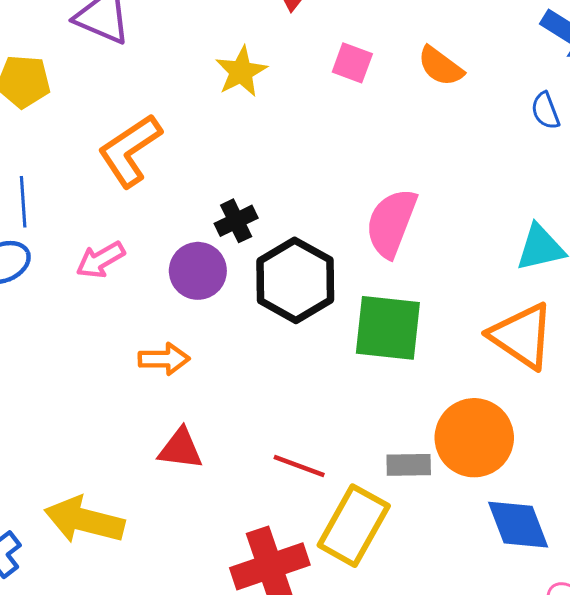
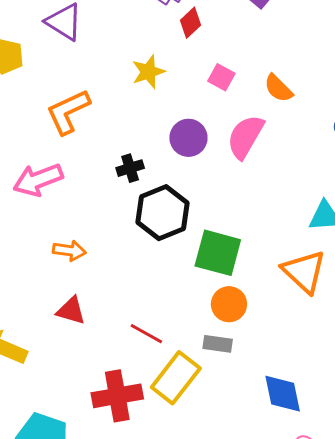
pink semicircle: (391, 223) -> (245, 137), moved
pink arrow: (100, 260) -> (38, 180), size x1.5
purple circle: (198, 271) -> (188, 138), moved
orange circle: (474, 438) -> (229, 304), moved, size x0.7

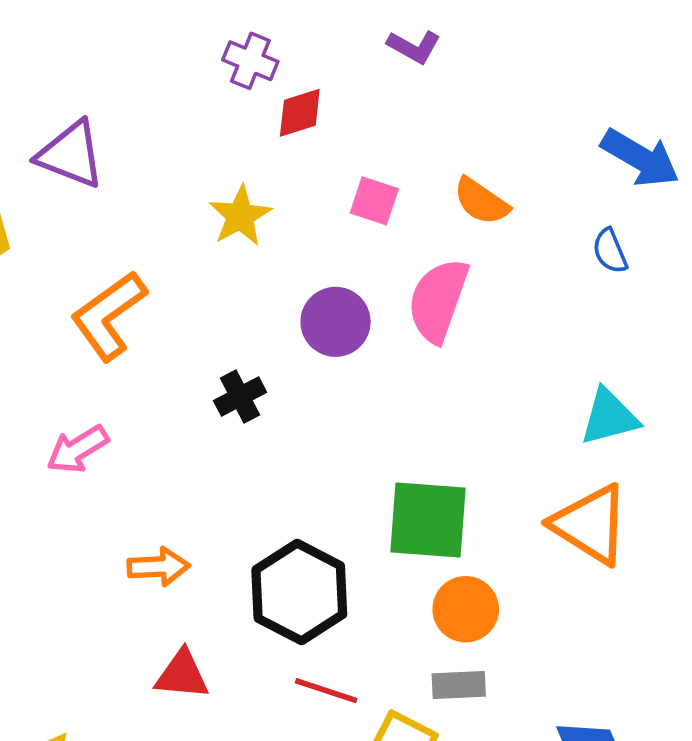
red diamond: (191, 23) -> (300, 113), turned 36
pink arrow: (38, 180) -> (78, 449), size x0.7
black hexagon: (162, 213) -> (299, 592), moved

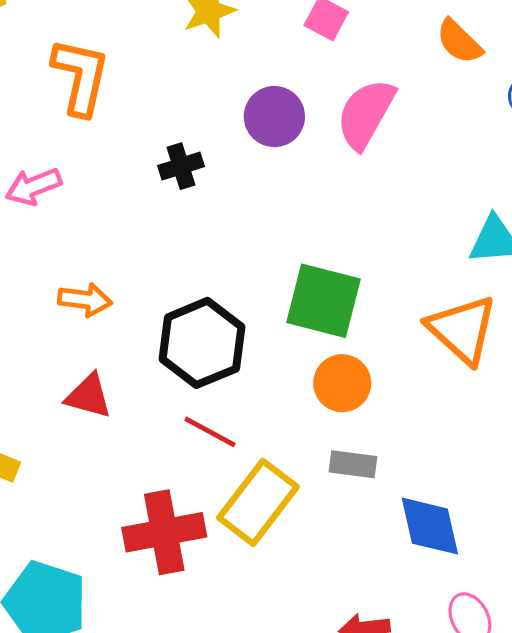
orange semicircle: (481, 201) -> (459, 42), moved
orange L-shape: (109, 316) -> (81, 77), turned 128
gray rectangle: (459, 685) -> (353, 464), moved

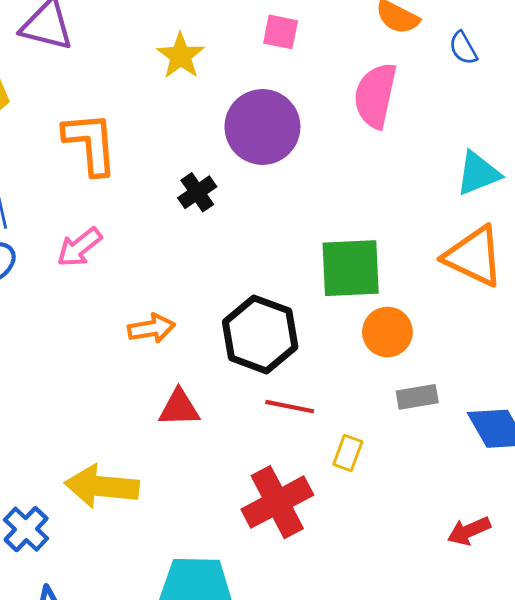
pink semicircle: (366, 114) -> (375, 95), moved
purple circle: (274, 117) -> (262, 127), size x1.4
yellow rectangle: (258, 502) -> (348, 453), size x0.5

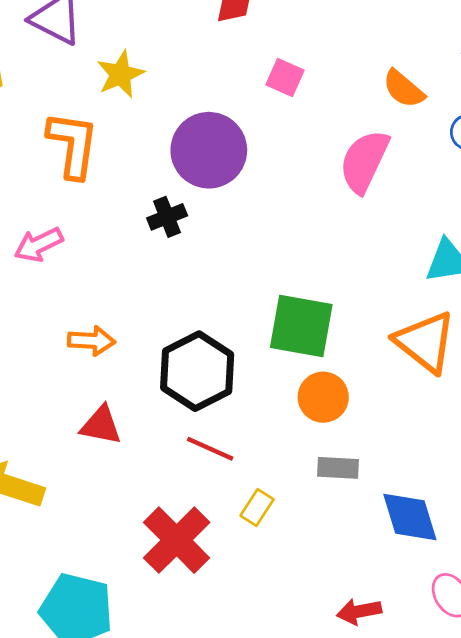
yellow star: (181, 56) -> (120, 74), moved
purple circle: (262, 127) -> (209, 150), moved
red cross: (277, 502) -> (177, 540), turned -30

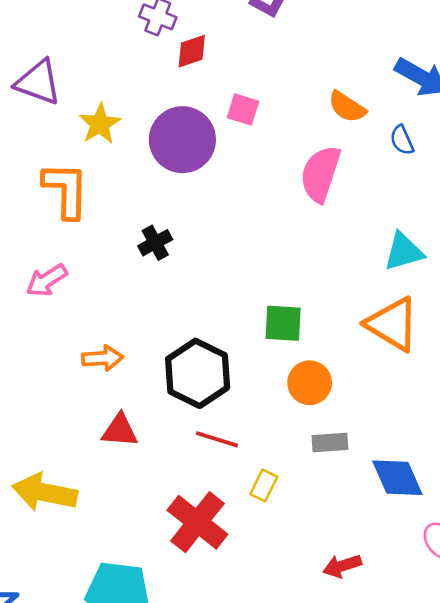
purple circle: (209, 150) -> (182, 140), moved
green square: (301, 326) -> (283, 323), size x0.7
red arrow: (359, 611) -> (342, 566), moved

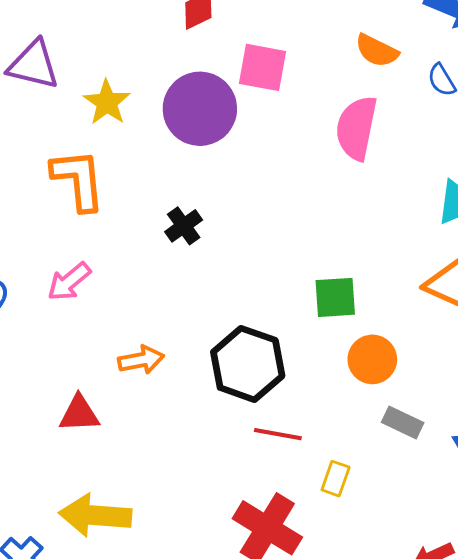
pink square: (243, 109) -> (262, 67), size x1.4
red triangle: (120, 430) -> (79, 414), moved
gray rectangle: (330, 443) -> (403, 423), turned 36

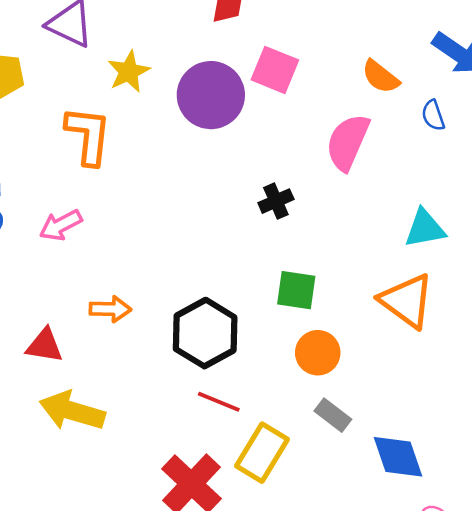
black cross: (184, 226) -> (276, 201), moved
yellow rectangle: (336, 479) -> (262, 453), size x1.8
yellow arrow: (95, 515) -> (72, 411), moved

